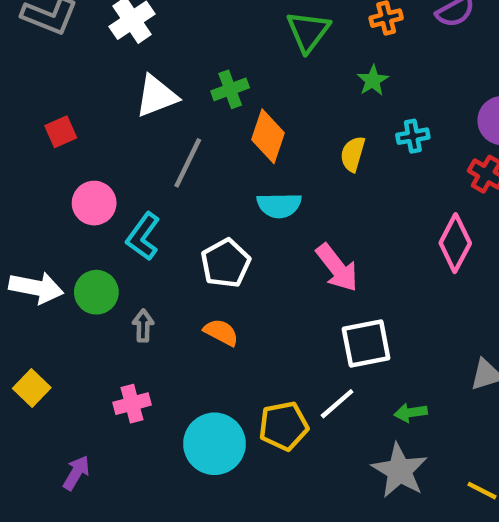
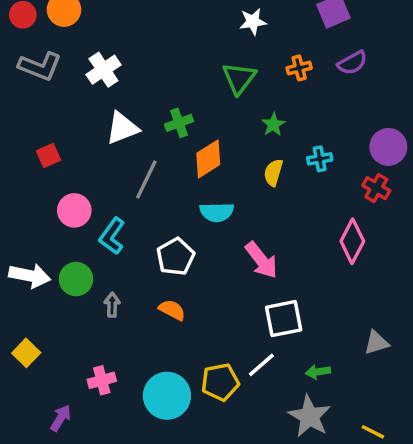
green star: (373, 80) -> (273, 125), moved
orange diamond: (268, 136) -> (208, 159), turned 39
pink cross: (132, 404) -> (102, 380), moved

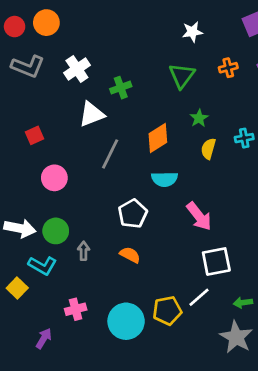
green cross: (179, 123) -> (121, 88), moved
green star: (273, 125) -> (199, 118), moved
cyan L-shape: (112, 236) -> (42, 265), moved, turned -96

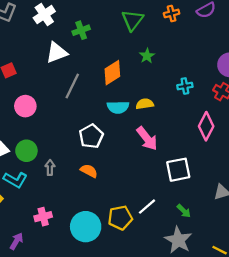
cyan cross: (244, 138) -> (185, 86), moved
yellow semicircle: (208, 149) -> (145, 104), moved, turned 66
white square: (216, 261) -> (178, 170), moved
green arrow: (243, 303) -> (184, 211), turned -128

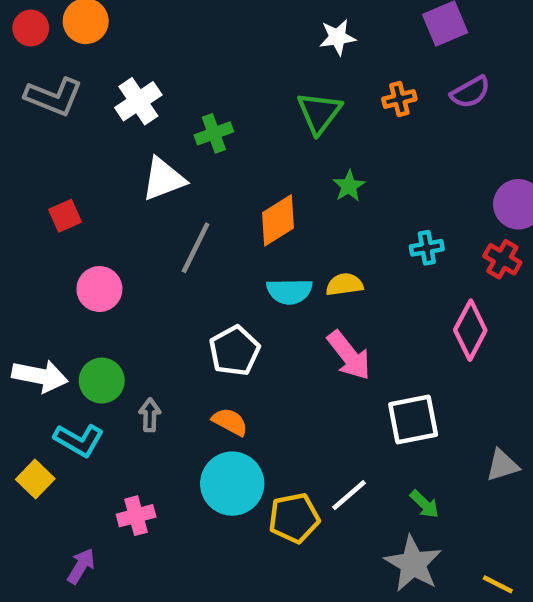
cyan circle: (86, 227) -> (232, 484), moved

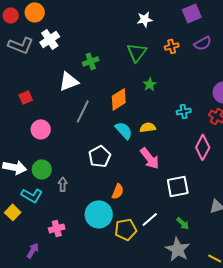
white cross: (138, 101) -> (50, 39), moved
cyan semicircle: (289, 291) -> (124, 130), turned -132
orange semicircle: (230, 422) -> (118, 191), moved, turned 84

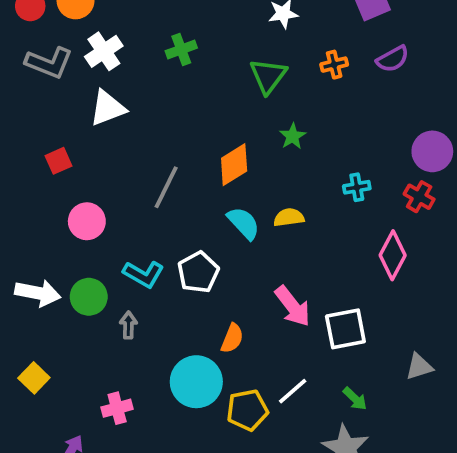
green cross: (91, 61) -> (181, 49), moved
white triangle: (69, 81) -> (108, 108), moved
pink arrow: (150, 158) -> (293, 306), moved
cyan L-shape: (32, 195) -> (143, 274), moved

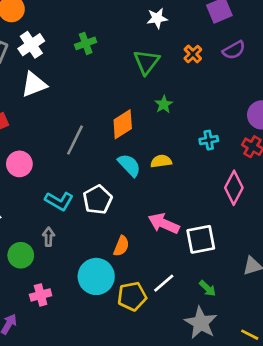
orange cross: (334, 65) -> (193, 54), turned -30
green circle: (89, 297) -> (21, 255), moved
pink arrow: (293, 306) -> (164, 223), turned 152

